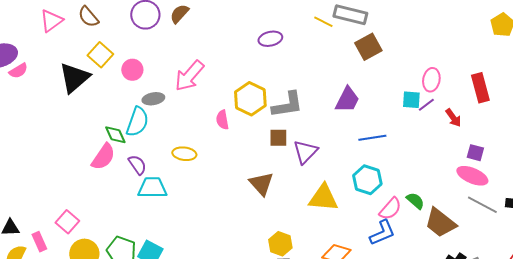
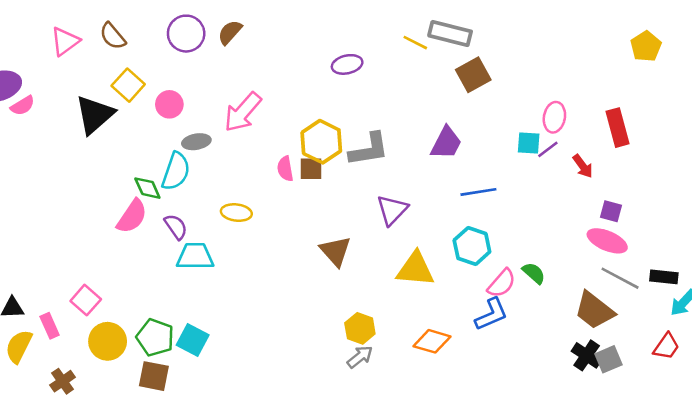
brown square: (278, 138) -> (311, 169), moved
brown trapezoid: (440, 223) -> (594, 310), moved

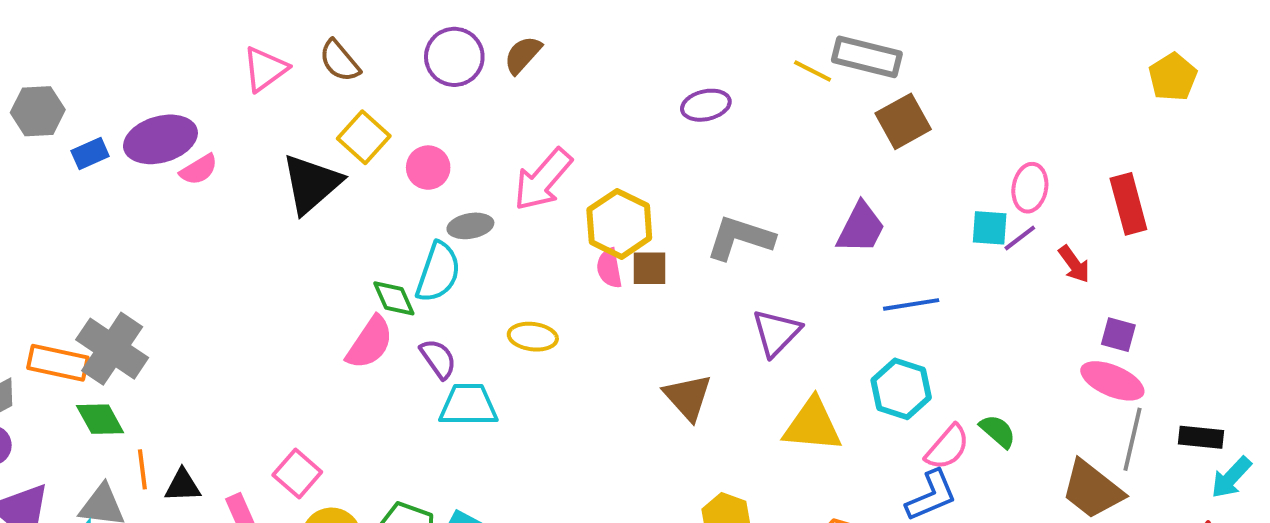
yellow hexagon: (321, 142) -> (619, 224), moved
gray L-shape: (369, 149) -> (740, 238), turned -153
gray line: (620, 278) -> (1133, 439), turned 75

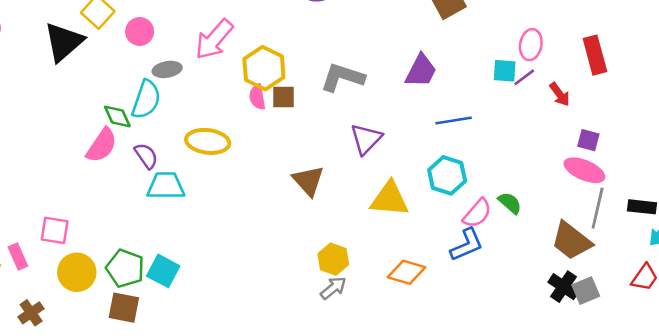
yellow ellipse: (533, 337) -> (208, 141), size x1.4
pink square: (297, 473) -> (55, 230), turned -32

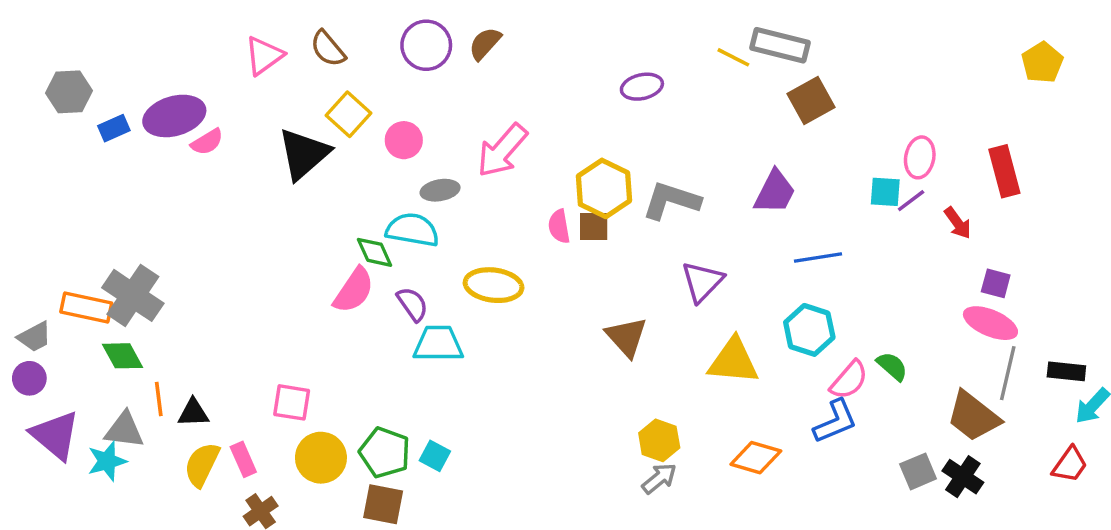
yellow hexagon: (264, 68) -> (604, 188), moved
cyan semicircle: (146, 100) -> (412, 230), turned -99
pink rectangle: (18, 257) -> (243, 459), moved
cyan square: (163, 271) -> (435, 456), size x0.7
gray square: (586, 291) -> (918, 471), moved

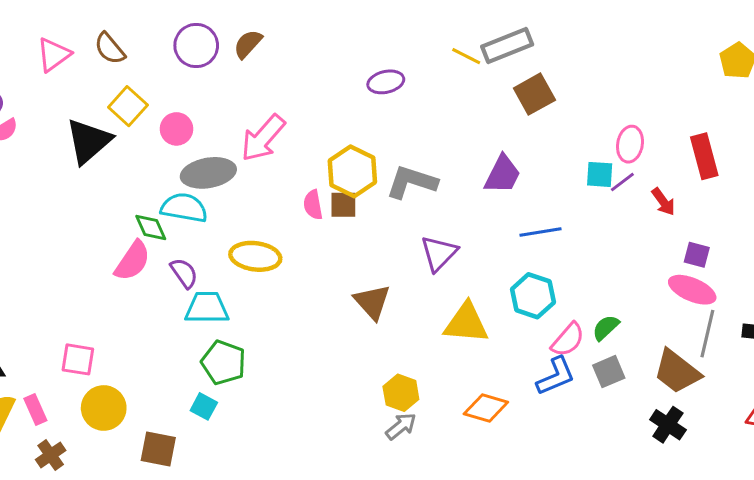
gray rectangle: (780, 45) -> (507, 45), turned -36
gray ellipse: (440, 190) -> (208, 173), size x1.6
green semicircle: (892, 366) -> (606, 328), turned -84
green pentagon: (385, 452) -> (224, 362), moved
gray square: (918, 471) -> (609, 372), moved

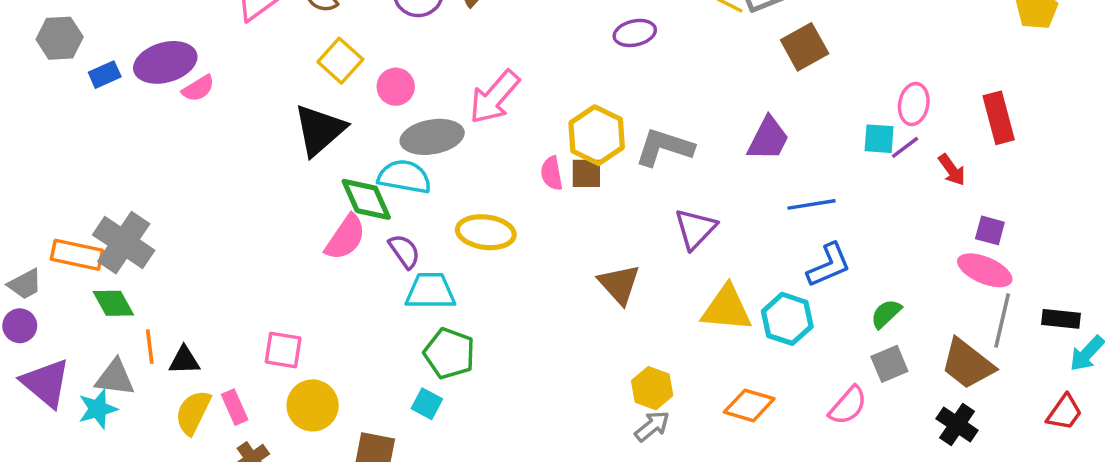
black triangle: (89, 141) -> (319, 130), moved
green diamond: (151, 228) -> (366, 199), size x1.4
cyan hexagon: (533, 296) -> (787, 319), moved
pink semicircle: (568, 340) -> (848, 405), moved
blue L-shape: (556, 376) -> (829, 265), moved

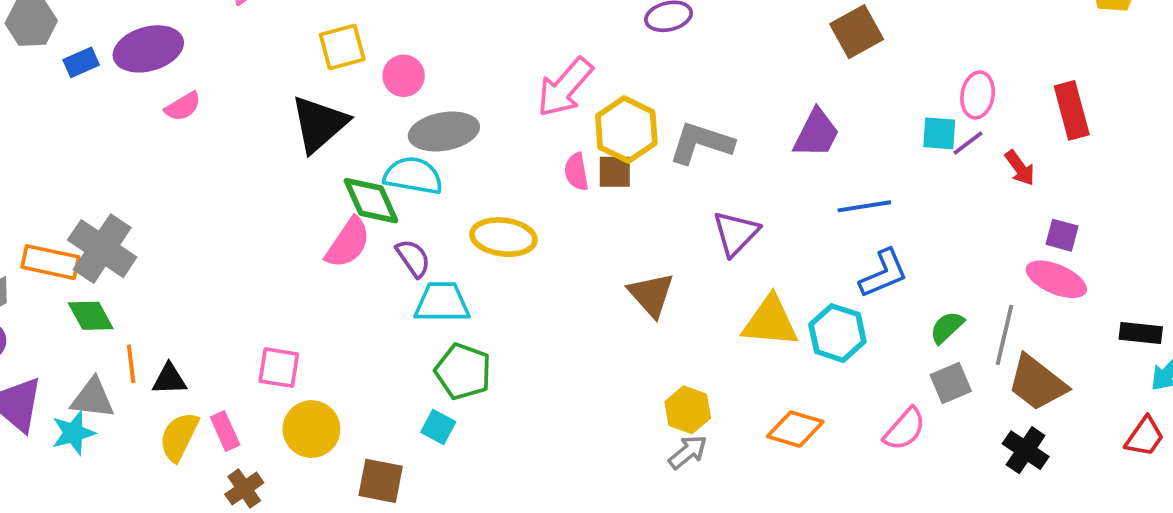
yellow square: (340, 61) -> (342, 47), turned 33
pink semicircle: (198, 88) -> (183, 107), moved
pink arrow: (494, 97) -> (565, 87), moved
gray line: (1002, 321) -> (1004, 335), moved

